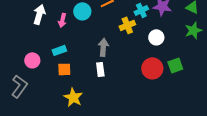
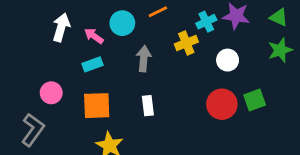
pink arrow: (62, 20) -> (94, 36), turned 112
gray arrow: (103, 47) -> (144, 59), moved
cyan rectangle: (59, 50) -> (92, 64), moved
orange square: (64, 69) -> (97, 106), size x1.5

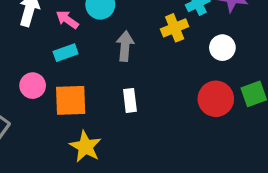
pink circle: (51, 93) -> (33, 86), moved

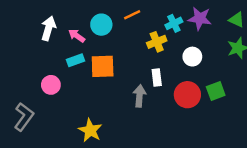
gray arrow: (125, 46) -> (139, 96), moved
orange square: (71, 100) -> (103, 66), moved
white rectangle: (130, 100) -> (157, 77), moved

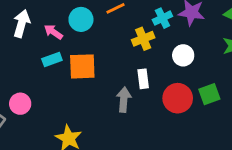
pink circle: (51, 85) -> (20, 104), moved

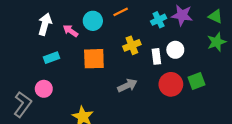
yellow cross: (143, 39) -> (132, 45), moved
cyan rectangle: (52, 59) -> (52, 58), moved
white rectangle: (143, 79) -> (156, 56), moved
gray arrow: (124, 100) -> (127, 85), turned 60

